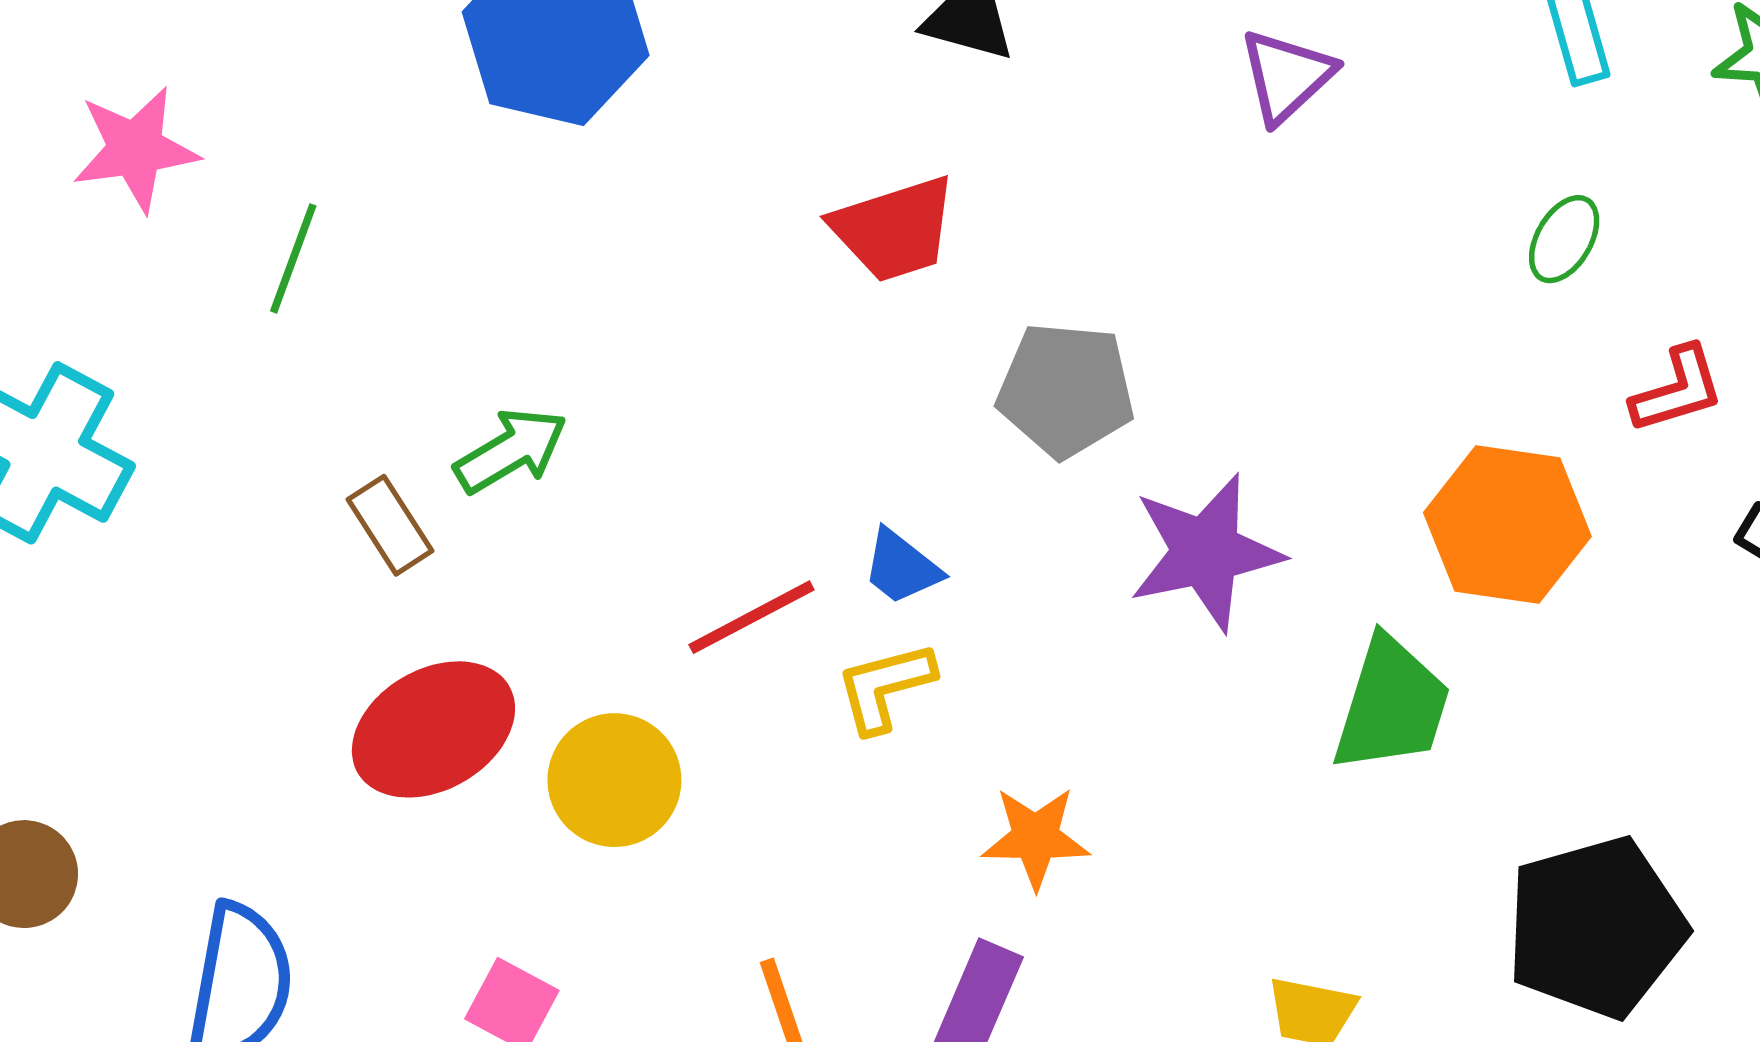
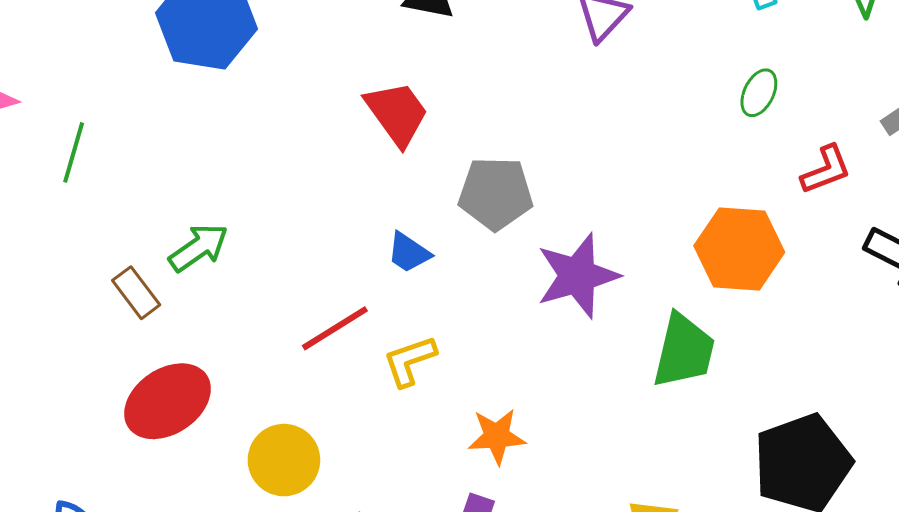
red trapezoid: (894, 229) -> (397, 113), turned -104
blue trapezoid: (901, 567) -> (409, 253), moved
yellow circle: (614, 780) -> (284, 460), moved

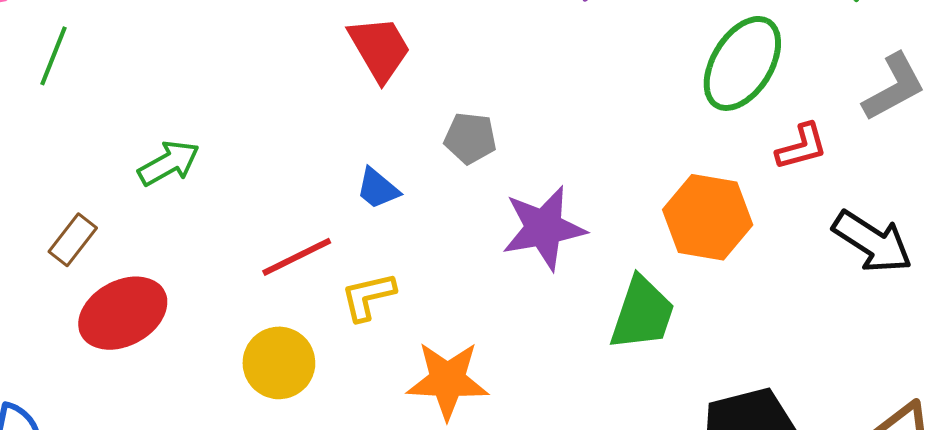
green ellipse: (759, 93) -> (742, 63), size x2.0
gray pentagon: (496, 193) -> (470, 138), size x0.7
brown rectangle: (136, 293) -> (73, 240), moved, turned 69
orange star: (497, 436) -> (448, 380), size x1.4
yellow circle: (284, 460) -> (279, 363), moved

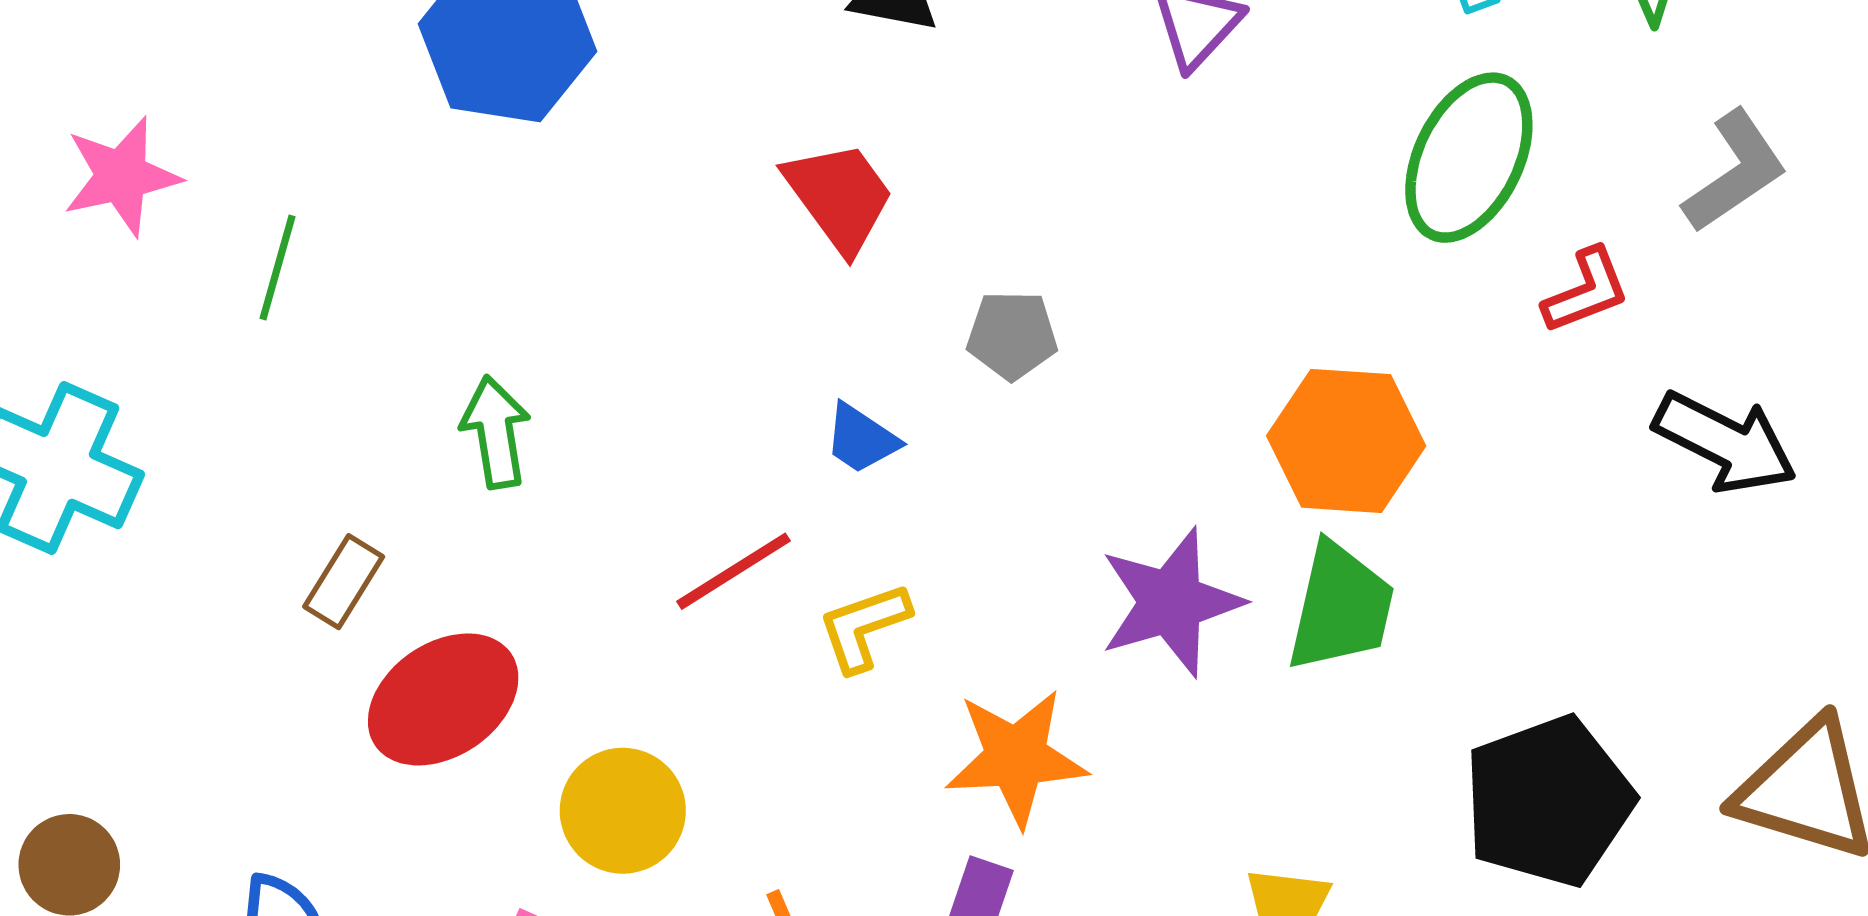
green arrow: (169, 163) -> (496, 432), turned -64
orange hexagon: (708, 217) -> (1346, 441), moved
purple star: (544, 228) -> (1171, 602), moved
yellow circle: (279, 363) -> (623, 811), moved

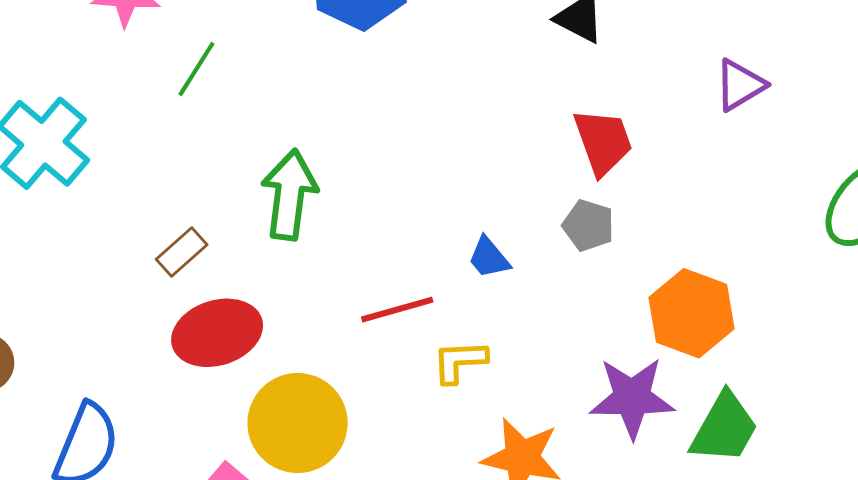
red trapezoid: (839, 197) -> (603, 142), moved
green arrow: (496, 432) -> (289, 195), size x1.4
orange hexagon: (1346, 441) -> (691, 313), moved
yellow circle: (623, 811) -> (298, 423), size x1.4

